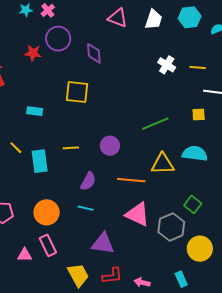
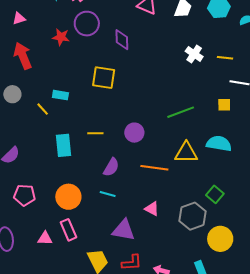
yellow line: (16, 148) -> (43, 109), moved
pink triangle: (138, 214) -> (152, 209), moved, size x0.6

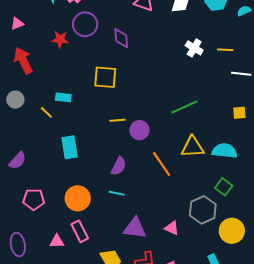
yellow square: (224, 105) -> (239, 113), moved
yellow line: (95, 133) -> (117, 120), moved
cyan semicircle: (219, 144) -> (225, 151), moved
orange line: (154, 168) -> (162, 164), turned 52
pink triangle: (152, 209) -> (172, 228), moved

